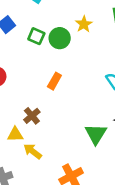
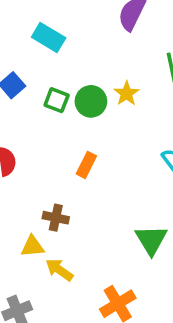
yellow star: (84, 24) -> (127, 93), moved
brown cross: (32, 116) -> (56, 218), turned -35

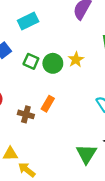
cyan rectangle: (49, 38) -> (28, 21), turned -60
brown cross: (56, 218) -> (26, 114), moved

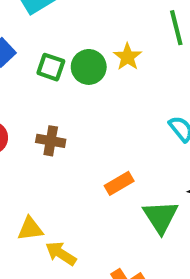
orange rectangle: (48, 104) -> (119, 183), moved, turned 35
brown cross: (26, 114) -> (51, 141), moved

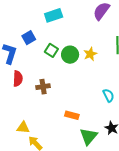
brown cross: (51, 141) -> (43, 87), turned -32
orange rectangle: (119, 183) -> (72, 115), turned 32

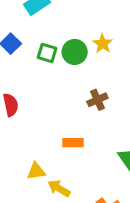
brown cross: (43, 87) -> (97, 100), moved
orange rectangle: (72, 115) -> (73, 143), moved

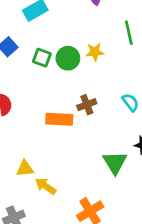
yellow star: (103, 44) -> (95, 52), turned 30
orange rectangle: (73, 143) -> (59, 119), moved, size x1.4

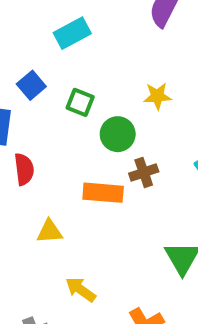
green circle: (68, 58) -> (118, 134), moved
yellow triangle: (25, 169) -> (49, 232), moved

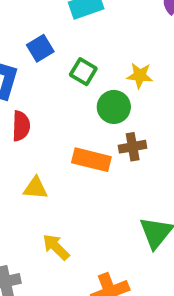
yellow star: (157, 96) -> (140, 75), moved

